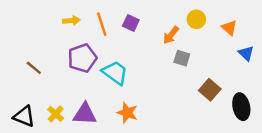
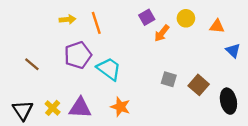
purple square: (131, 23) -> (147, 17), moved, turned 35
orange triangle: (229, 28) -> (217, 26), turned -35
gray square: (182, 58) -> (169, 79), moved
black triangle: (24, 116) -> (23, 110), turned 35

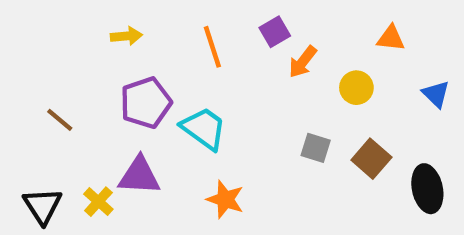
yellow circle: (186, 18) -> (356, 88), moved
orange line: (96, 23) -> (212, 47), moved
orange triangle: (217, 26) -> (391, 38), moved
purple triangle: (80, 108) -> (139, 176), moved

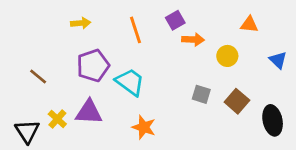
orange arrow: (303, 62) -> (193, 40), turned -125
yellow cross: (98, 202) -> (57, 119), moved

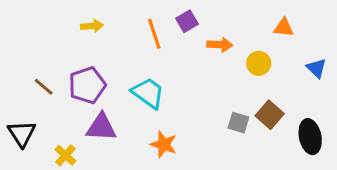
purple square: (175, 20) -> (187, 21), moved
purple pentagon: (93, 66) -> (87, 85), moved
gray square: (201, 94) -> (238, 123), moved
yellow cross: (57, 119) -> (65, 155), moved
black triangle: (27, 131) -> (22, 133), moved

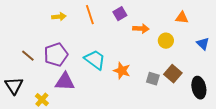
orange line: (154, 34) -> (90, 15), moved
orange star: (164, 144) -> (122, 71), moved

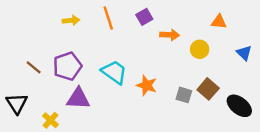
black ellipse: (199, 88) -> (239, 106), turned -40

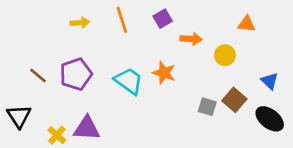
blue triangle: (244, 53) -> (270, 81), moved
orange star: (147, 85) -> (164, 73), moved
purple triangle: (78, 99) -> (87, 128), moved

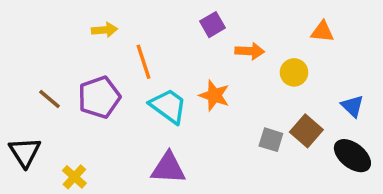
orange line: (122, 20) -> (143, 62), moved
purple triangle: (87, 128) -> (168, 168), moved

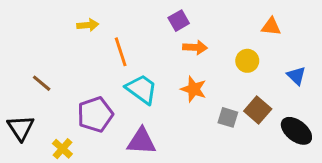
orange arrow: (250, 51) -> (195, 47), moved
orange star: (214, 95) -> (194, 89), moved
purple pentagon: (99, 97) -> (95, 114), moved
blue triangle: (352, 106) -> (296, 76), moved

